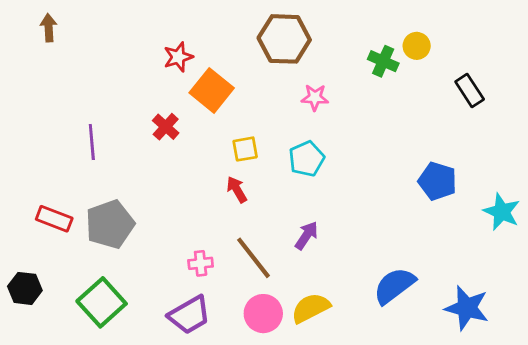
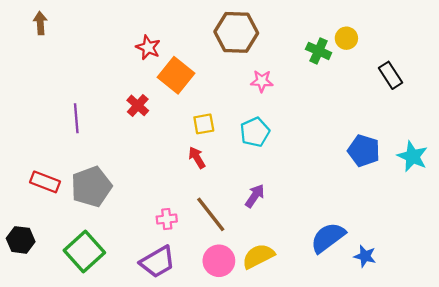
red star: (178, 57) -> (148, 47), turned -30
cyan star: (502, 212) -> (413, 156), moved
blue star: (467, 308) -> (365, 256), moved, size x0.6

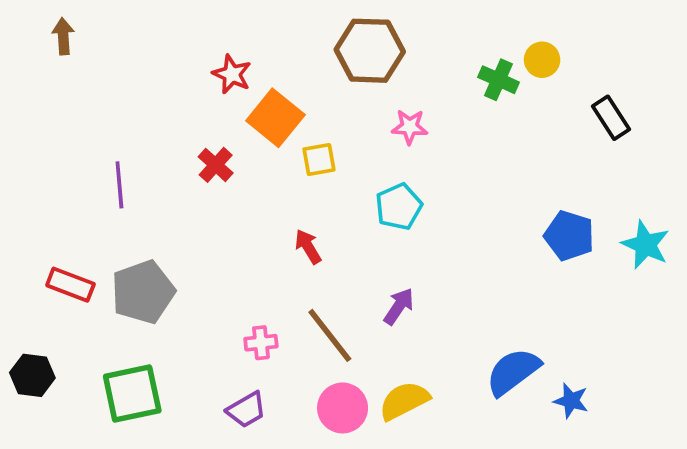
yellow square: (204, 124) -> (319, 159), moved
green square: (84, 252) -> (132, 393), turned 30
purple trapezoid: (157, 262) -> (246, 410), size x0.7

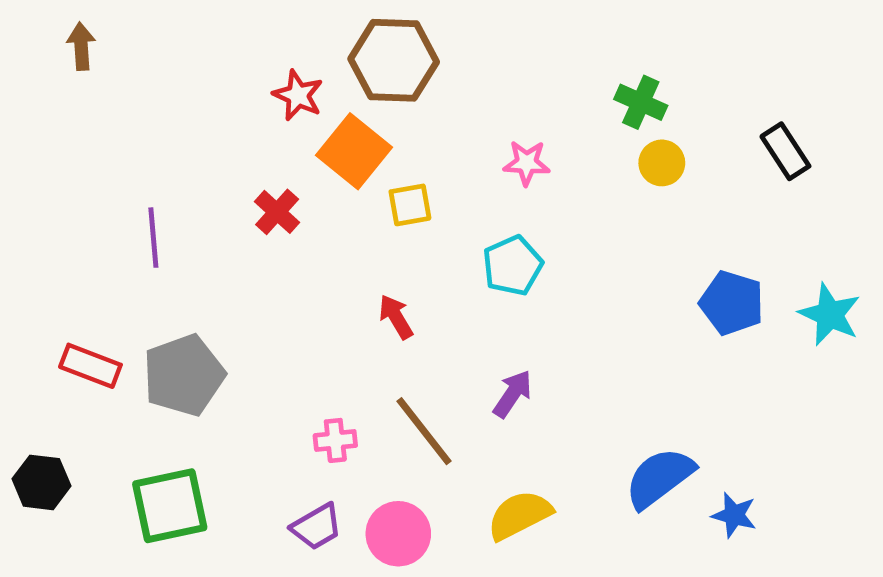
brown hexagon: (370, 51) -> (394, 60), moved
yellow circle: (542, 60) -> (662, 163), moved
pink circle: (343, 408) -> (398, 534), moved

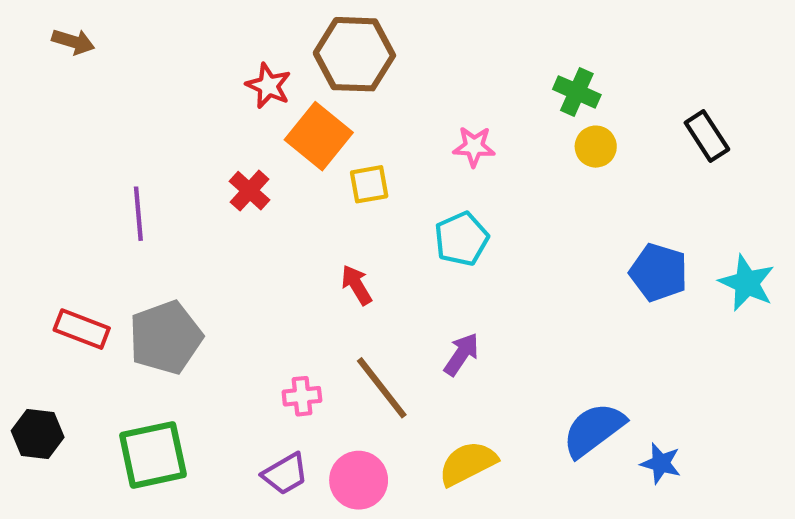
brown arrow: (81, 46) -> (73, 42), turned 111

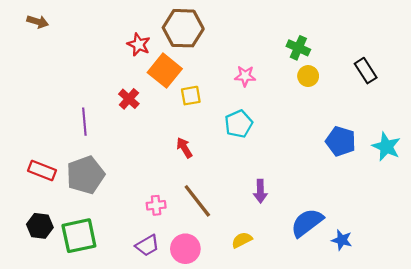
purple line: (138, 214) -> (84, 122), moved
purple arrow: (461, 354) -> (260, 191), moved, turned 145
black hexagon: (38, 434) -> (40, 226), moved
yellow semicircle: (468, 463) -> (242, 240), size x0.7

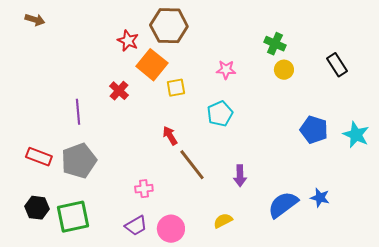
brown line: (197, 201) -> (192, 165), moved
blue star: (342, 240) -> (320, 198), moved

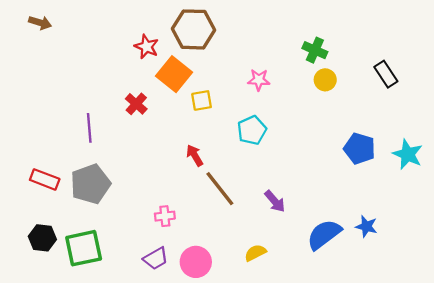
purple arrow: (240, 176) -> (275, 201), turned -40

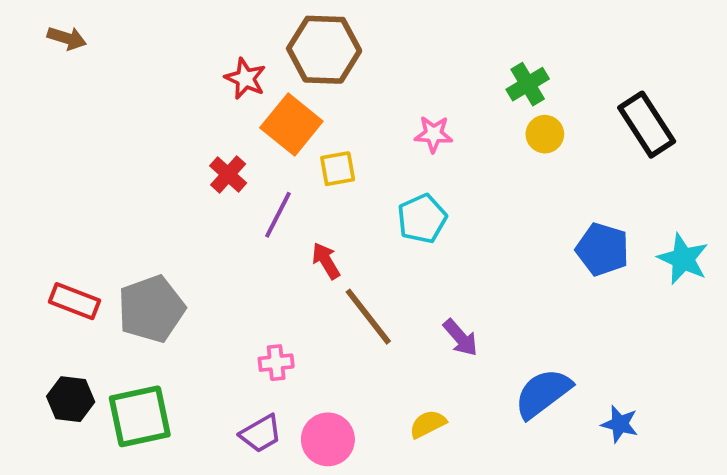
green cross: (315, 50) -> (528, 84), turned 35
black rectangle: (386, 74) -> (647, 125), size x1.4
purple line: (89, 128) -> (278, 215), moved, turned 32
blue star: (366, 226) -> (620, 424), moved

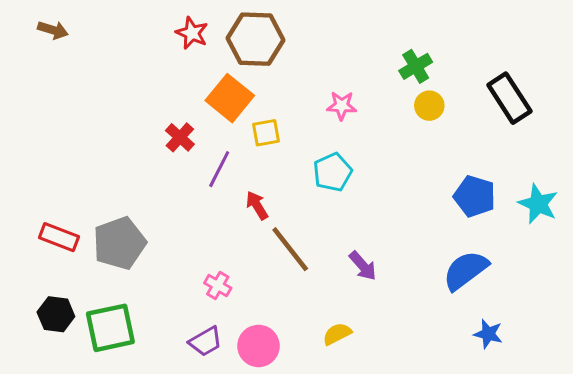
red star: (245, 78) -> (192, 33), moved
pink cross: (276, 363) -> (218, 285), turned 36
blue semicircle: (543, 393) -> (466, 270), moved

